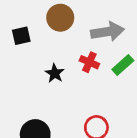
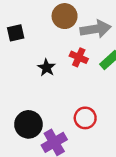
brown circle: (60, 18) -> (65, 16), moved

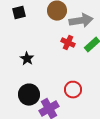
black square: (16, 33) -> (19, 13), moved
black star: (47, 68) -> (27, 59), moved

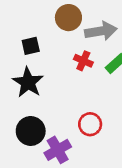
black square: (19, 13) -> (31, 46), moved
black star: (27, 59) -> (28, 82), size x1.6

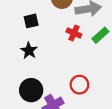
black star: (28, 82) -> (29, 51), size x0.7

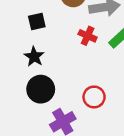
black circle: (31, 90) -> (41, 89), moved

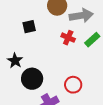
black star: (34, 57) -> (15, 61), moved

